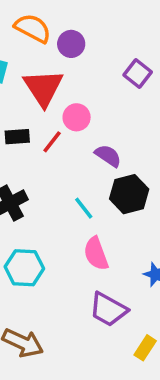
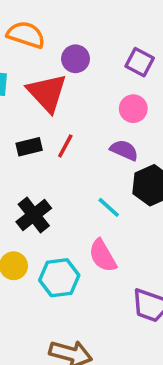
purple circle: (71, 44) -> (76, 59), moved
pink circle: (77, 117) -> (133, 109), moved
pink semicircle: (96, 254) -> (103, 256), moved

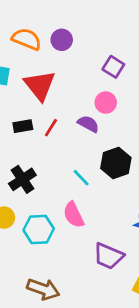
purple circle: (76, 59) -> (62, 40), moved
purple semicircle: (124, 150) -> (88, 124), moved

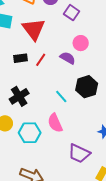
purple square: (113, 67) -> (72, 13), moved

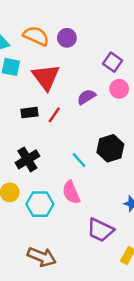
purple square: (72, 13) -> (113, 62), moved
pink circle: (81, 43) -> (119, 89), moved
purple semicircle: (68, 58) -> (86, 97), moved, turned -63

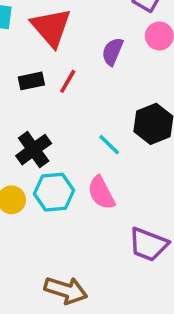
purple semicircle: (86, 97) -> (113, 52), turned -30
cyan hexagon: (40, 204) -> (54, 192), moved

